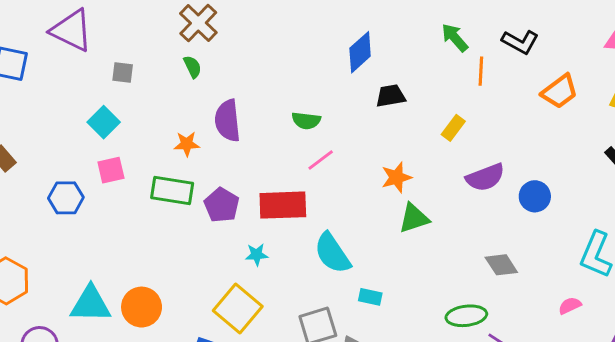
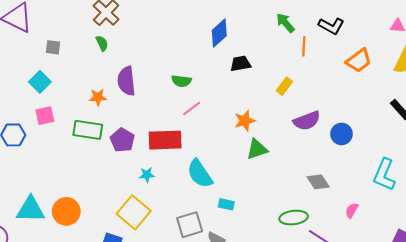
pink semicircle: (570, 306) -> (352, 210), moved, turned -35

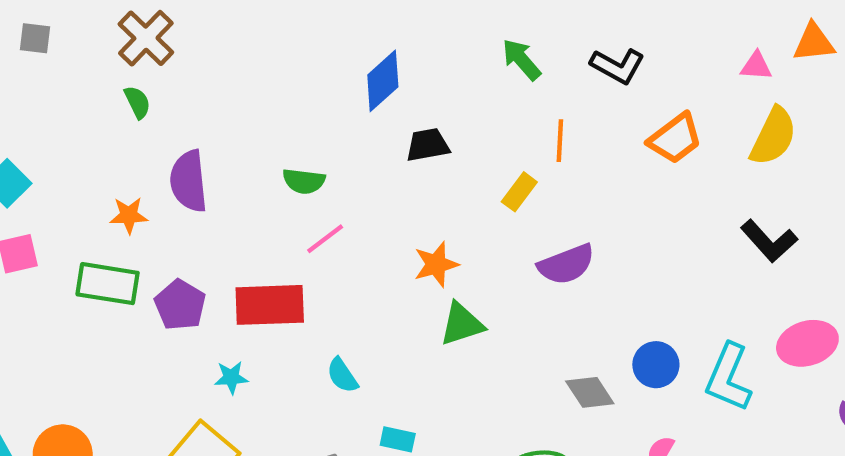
orange line: (304, 46) -> (560, 141), moved
gray square: (53, 47) -> (35, 38), moved
blue circle: (341, 134) -> (656, 365), moved
cyan semicircle: (200, 174) -> (342, 375), size x0.6

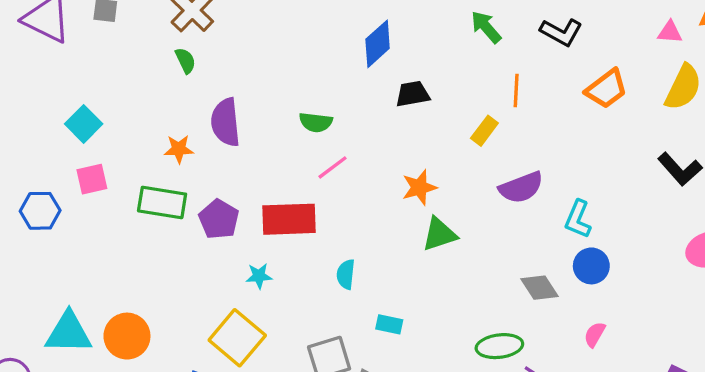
cyan semicircle: (342, 375) -> (346, 274), turned 40
cyan L-shape: (728, 377) -> (578, 219), moved, size x0.7

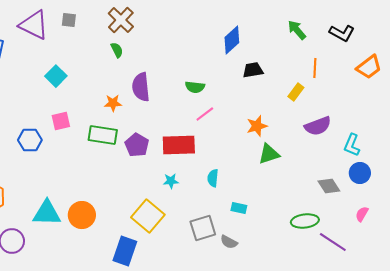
cyan square: (84, 124) -> (56, 76), moved
cyan star: (259, 276) -> (171, 181), moved

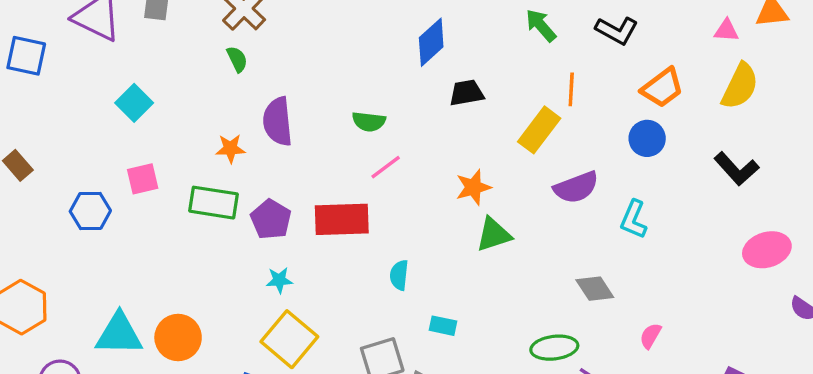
yellow rectangle: (296, 92) -> (539, 130), size x1.5
blue circle: (360, 173) -> (647, 138), moved
cyan star: (171, 181) -> (279, 280), moved

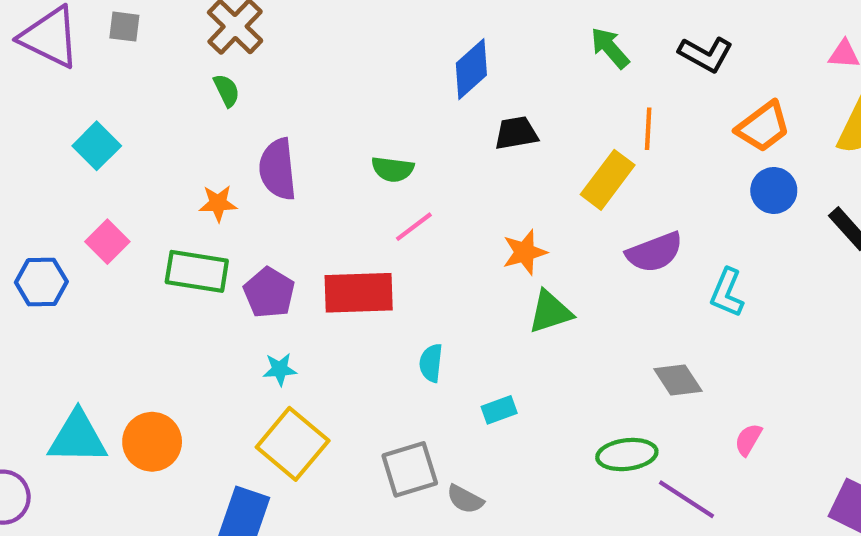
blue circle: (647, 138) -> (774, 190), moved
pink square: (143, 179) -> (107, 242), turned -32
cyan rectangle: (443, 326) -> (499, 410), moved, turned -32

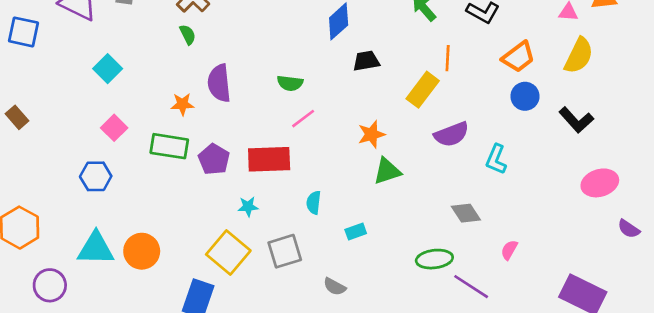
blue hexagon: (41, 282) -> (96, 176), moved
cyan star: (280, 369) -> (248, 207), moved
gray square: (410, 469) -> (285, 251), moved

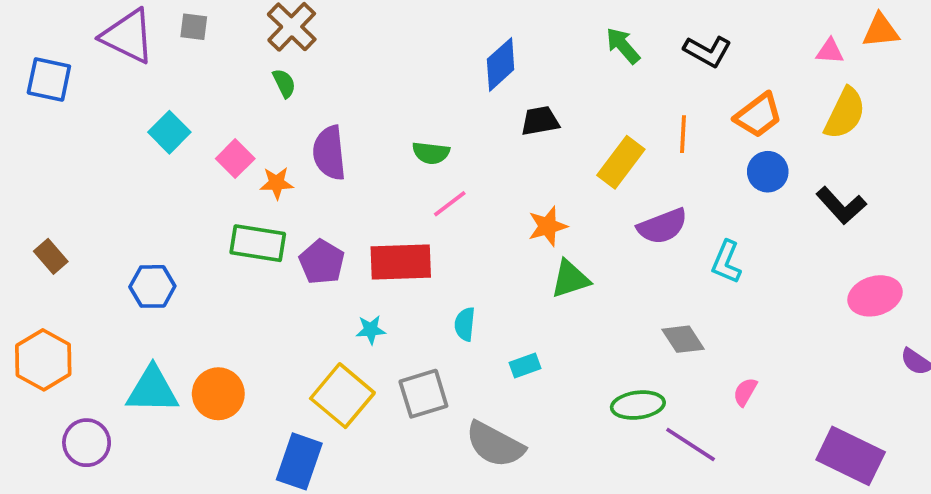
orange line: (448, 58) -> (683, 134), moved
brown rectangle: (17, 117) -> (51, 256), moved
pink square: (114, 128) -> (235, 159), moved
gray semicircle: (335, 287) -> (495, 445), size x1.8

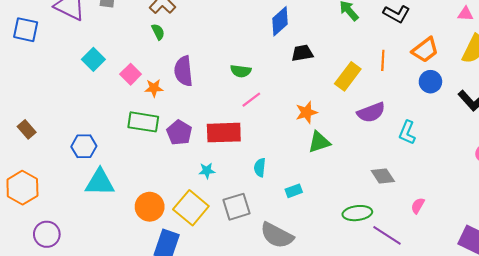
cyan triangle: (152, 390) -> (100, 182), moved
orange circle: (218, 394) -> (150, 207), moved

